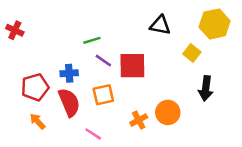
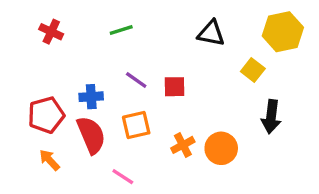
red cross: (15, 30) -> (51, 32), moved
green line: (92, 40) -> (121, 30), moved
red square: (132, 66) -> (174, 87), size x0.6
orange cross: (139, 120) -> (183, 145), moved

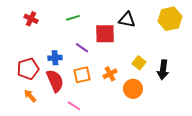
yellow square: (253, 70) -> (139, 63), moved
red square: (174, 87) -> (105, 34), moved, size x1.5
orange cross: (183, 145) -> (110, 74), moved

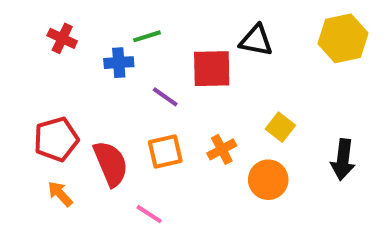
blue cross: (55, 58) -> (119, 63), moved
black arrow: (163, 70) -> (343, 160), moved

